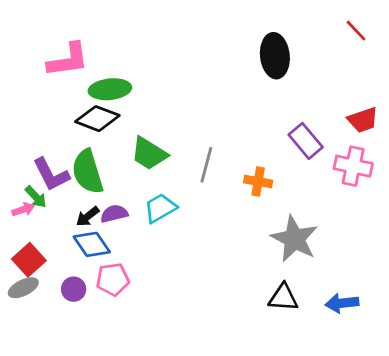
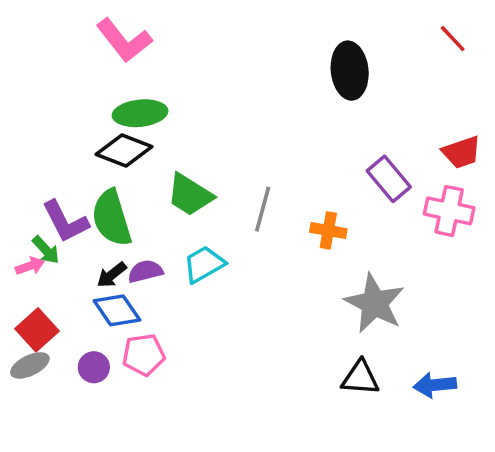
pink L-shape: (68, 60) -> (124, 40), moved, turned 60

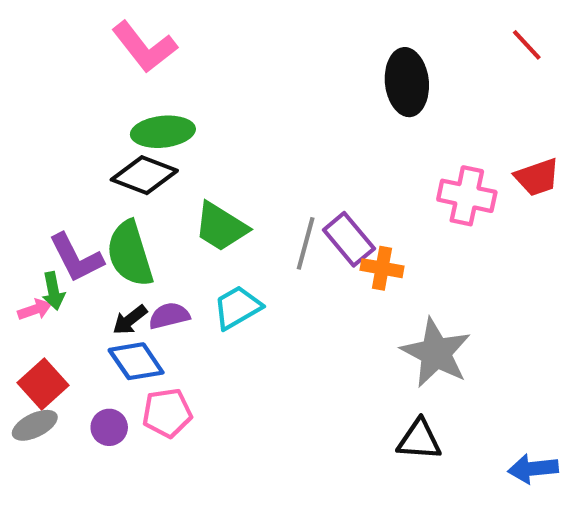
purple rectangle: (389, 179) -> (349, 239), moved
pink cross: (449, 211) -> (467, 196), moved
green arrow: (46, 250) -> (53, 291), turned 32
blue arrow: (435, 385) -> (533, 469), moved

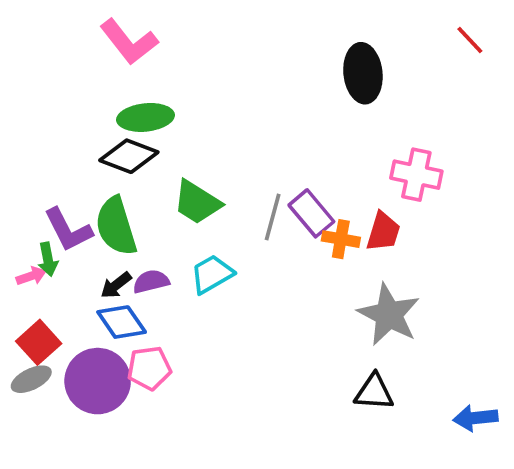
red trapezoid: (537, 177) -> (383, 232), moved, turned -54
purple circle: (109, 427) -> (98, 381), size x2.0

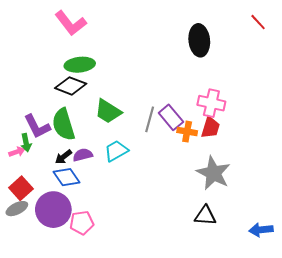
pink cross: (416, 175) -> (211, 103), moved
pink pentagon: (149, 368) -> (82, 223), moved

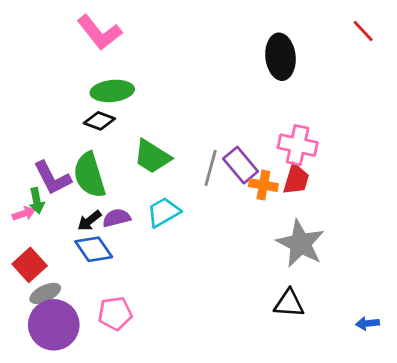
black diamond: (71, 86) -> (99, 121), size x0.7
gray ellipse: (17, 209) -> (45, 293), moved
purple circle: (53, 210) -> (54, 325), moved
blue arrow: (261, 230) -> (367, 323), size x0.7

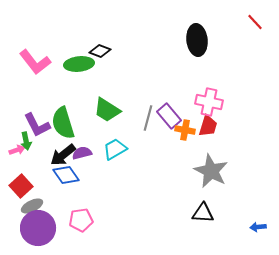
pink L-shape: (99, 32) -> (35, 62), moved
black diamond: (99, 121) -> (100, 51), moved
black arrow: (89, 221) -> (63, 155), size x1.5

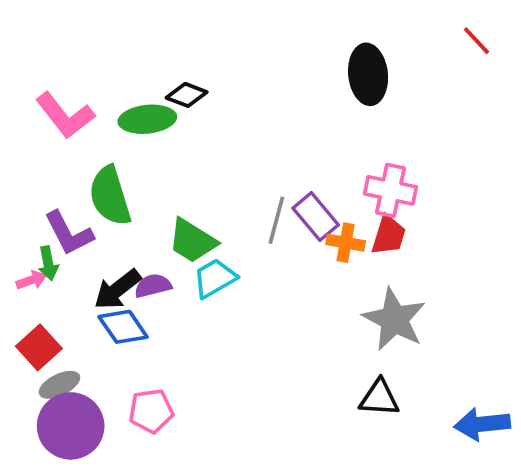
green trapezoid: (107, 110) -> (192, 241), moved
green semicircle: (63, 123) -> (110, 196), moved
blue arrow: (258, 227) -> (482, 424), size x1.8

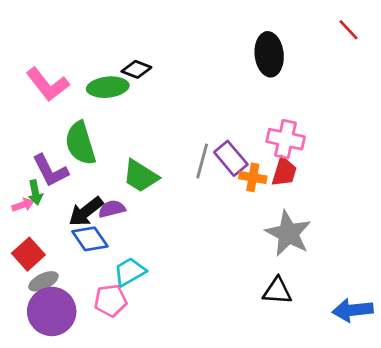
cyan trapezoid: (215, 278) -> (130, 272), moved

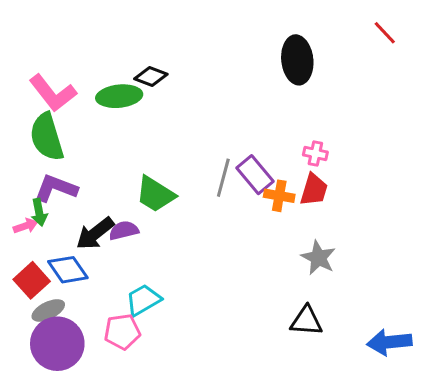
pink cross: (286, 139) -> (315, 154), size x0.6
green semicircle: (80, 143) -> (47, 137), moved
purple L-shape: (50, 171) -> (56, 188), turned 138
gray star: (288, 233) -> (318, 258), size x0.7
blue diamond: (90, 239) -> (68, 270), moved

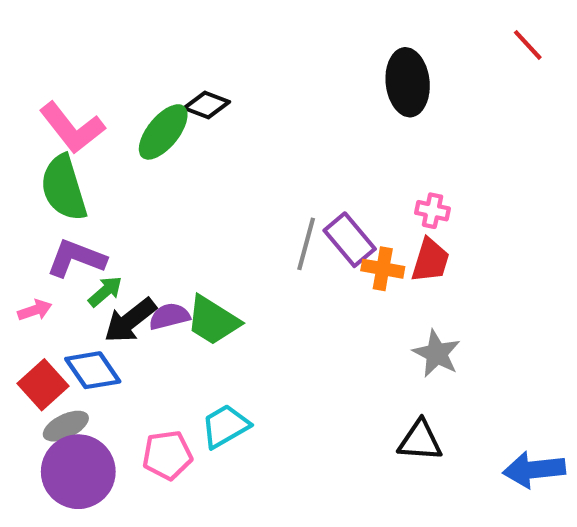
green ellipse: (119, 96) -> (163, 132), turned -45
green trapezoid: (155, 194) -> (213, 320), moved
green arrow: (39, 212) -> (105, 291), moved, turned -120
cyan trapezoid: (143, 300) -> (225, 426), moved

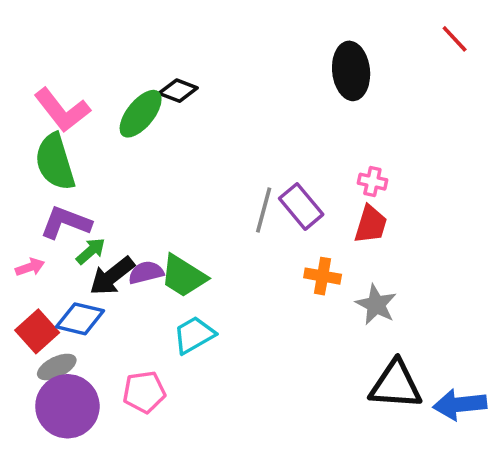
orange cross: (383, 269) -> (323, 276), moved
blue diamond: (93, 370) -> (80, 319), turned -42
cyan trapezoid: (225, 426) -> (194, 335), moved
black triangle: (420, 441) -> (396, 385), moved, size x1.4

